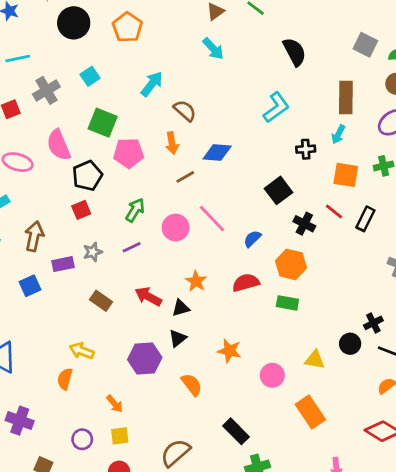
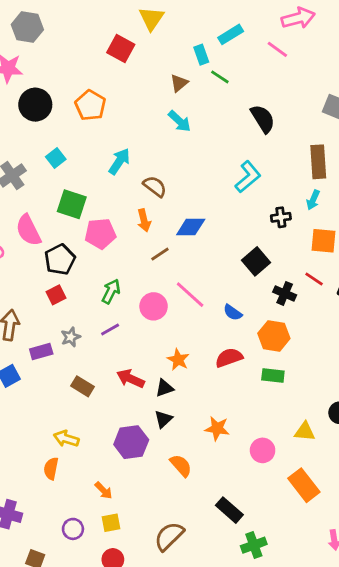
blue semicircle: (252, 239) -> (233, 312), turned -96

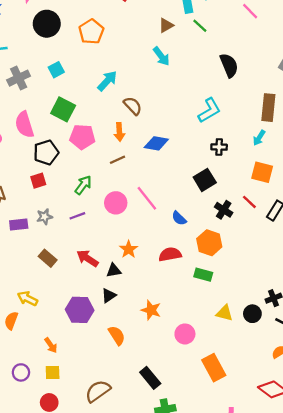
black cross: (281, 217) -> (219, 147), moved
brown line: (160, 254) -> (118, 160), moved
yellow triangle: (305, 432) -> (224, 313), moved

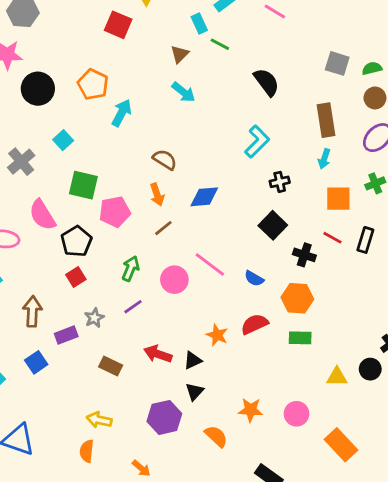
cyan arrow: (107, 81) -> (122, 113), moved
orange star: (129, 249) -> (217, 335), moved
orange star: (151, 310) -> (251, 410), moved

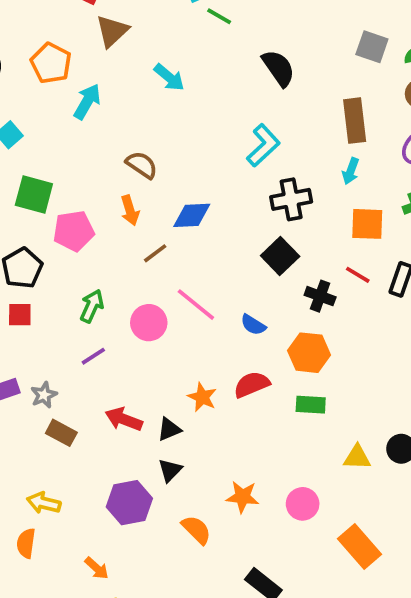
brown triangle: (180, 54) -> (112, 31), moved, size x1.4
black cross: (280, 182) -> (291, 199), size x1.5
brown line: (163, 228) -> (155, 253), moved
red square: (76, 277) -> (20, 315), turned 30
gray star: (94, 318) -> (44, 395), moved

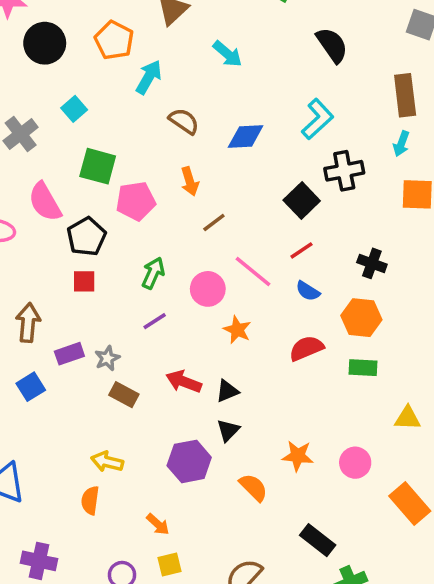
brown semicircle: (142, 165) -> (184, 121), moved
blue diamond: (192, 215) -> (246, 137), moved
black square: (280, 256) -> (302, 200), moved
red line: (358, 275) -> (301, 250), moved, turned -65
orange star: (202, 397) -> (237, 330), moved

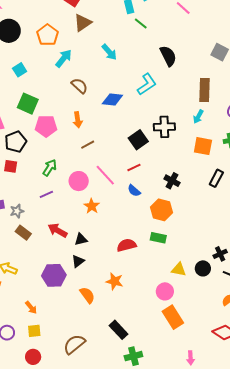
cyan L-shape: (318, 119) -> (147, 84), moved
red semicircle: (306, 348) -> (127, 245), moved
pink circle: (355, 463) -> (165, 291), moved

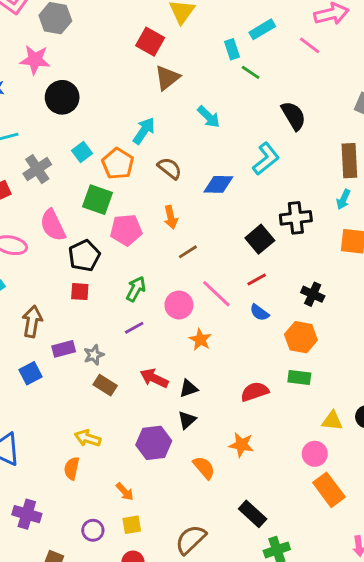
orange pentagon: (47, 35) -> (118, 164), moved

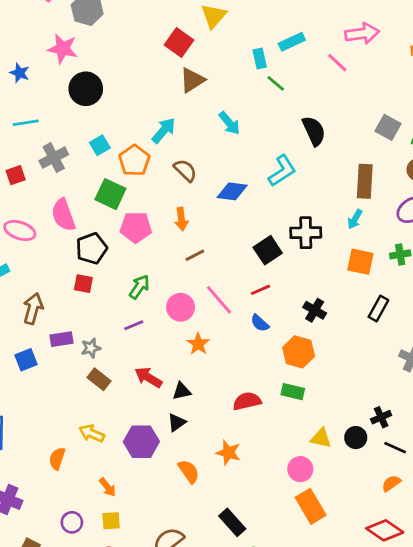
yellow arrow: (88, 438) -> (92, 433), moved

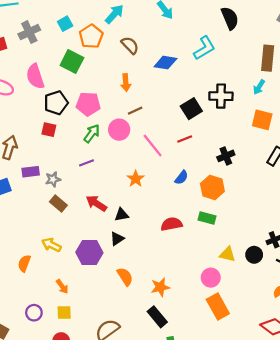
pink pentagon: (136, 227) -> (88, 104), moved
pink circle: (181, 307) -> (119, 130), moved
black cross: (315, 310) -> (226, 156), turned 35
blue semicircle: (260, 323) -> (181, 178), moved, turned -96
orange star: (228, 453) -> (160, 287), moved, turned -30

